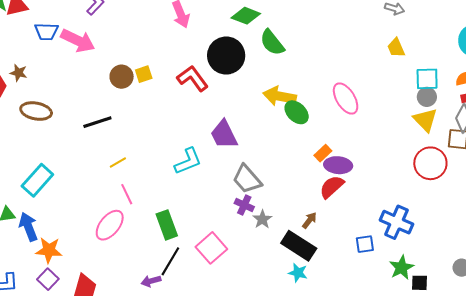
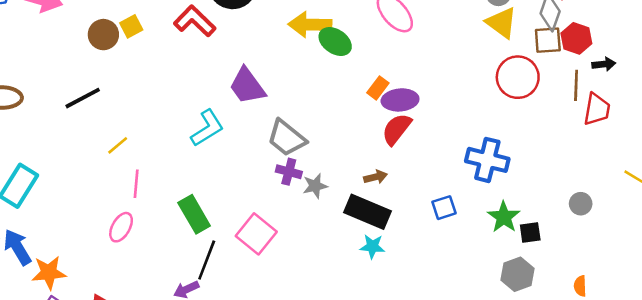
pink line: (127, 194) -> (136, 184), turned 40
gray star: (262, 219) -> (315, 186), turned 30
brown arrow: (309, 220) -> (376, 177), turned 48
pink ellipse: (110, 225) -> (121, 227), size x0.7
blue square: (365, 244) -> (444, 208), moved

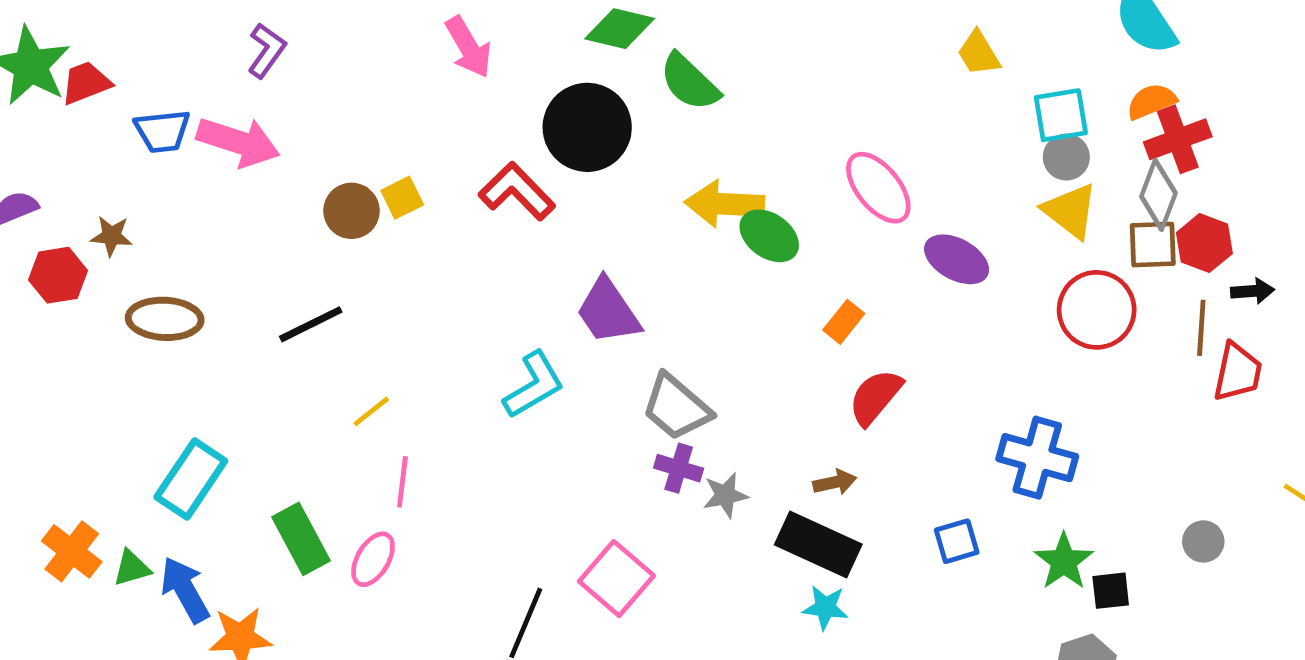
purple ellipse: (400, 100) -> (957, 259), moved, turned 32
green rectangle: (194, 214) -> (301, 539), moved

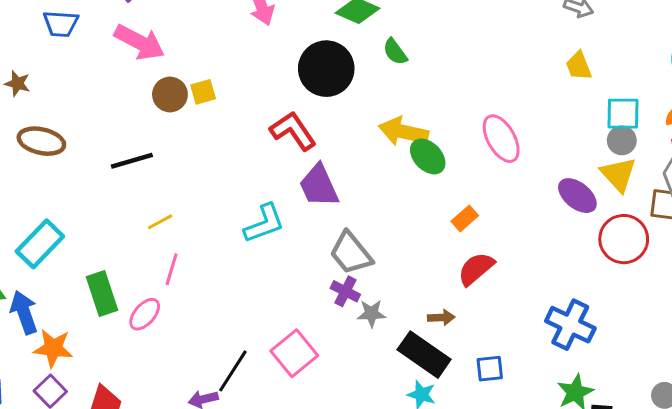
green semicircle: (690, 82) -> (395, 52), size x0.7
pink arrow: (238, 142) -> (139, 42), moved
red L-shape: (517, 191) -> (293, 131), moved
purple ellipse: (957, 259) -> (577, 196), moved
blue square: (957, 541) -> (490, 369), moved

